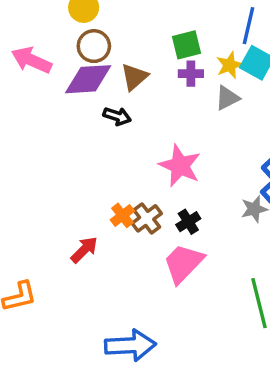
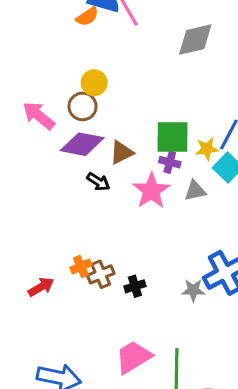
green square: (187, 45) -> (173, 137), size x1.4
brown circle: (94, 46) -> (83, 106), moved
yellow star: (230, 65) -> (207, 149), moved
pink star: (180, 166) -> (151, 191), moved
pink trapezoid: (183, 263) -> (133, 357), moved

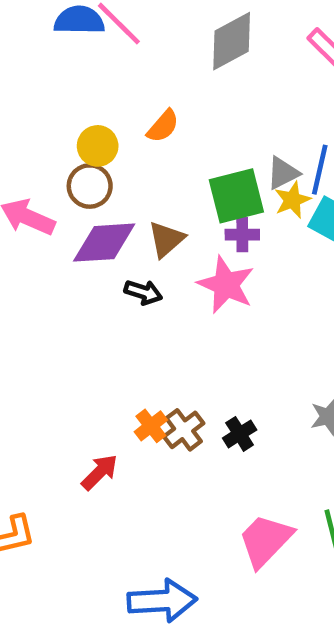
orange semicircle: (87, 17) -> (163, 126), moved
gray triangle: (195, 191) -> (283, 173), moved

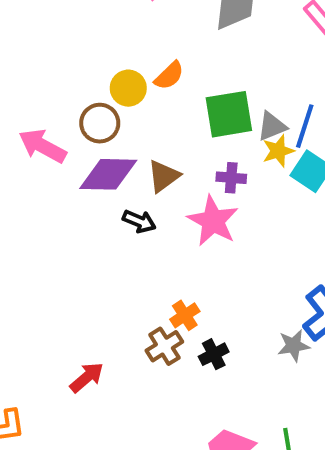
yellow circle: (98, 146) -> (128, 88), moved
green square: (236, 196) -> (229, 114), moved
orange cross: (151, 426) -> (185, 315), moved

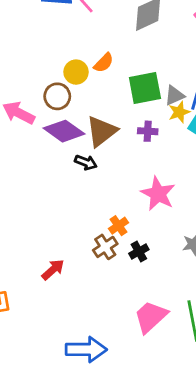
purple diamond: (108, 174) -> (64, 131), turned 36
brown triangle: (164, 176) -> (102, 131), size x1.4
pink star: (213, 221) -> (158, 194), moved

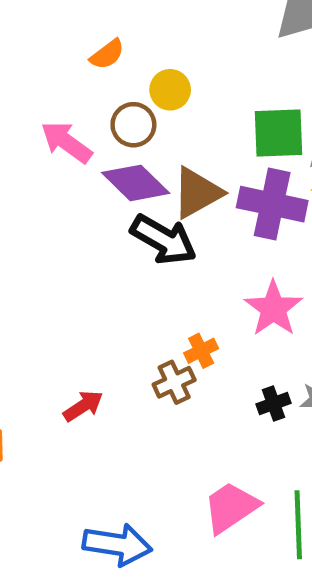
orange semicircle: (104, 63) -> (107, 54), moved
purple cross: (148, 131) -> (272, 204), size x2.0
black arrow: (86, 162) -> (164, 240), size x1.8
black cross: (139, 251) -> (273, 404), moved

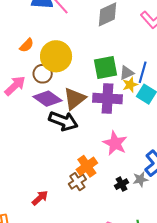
yellow circle: (170, 90) -> (56, 56), size x1.8
pink arrow: (66, 142) -> (15, 86), turned 110
orange cross: (201, 351) -> (87, 166), size x1.5

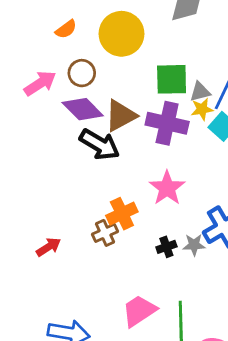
yellow circle: (56, 56) -> (122, 34), moved

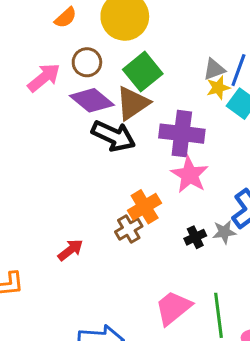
green square: (172, 79) -> (143, 72), moved, turned -32
purple cross: (167, 123) -> (182, 134), moved

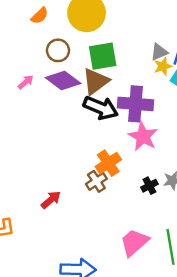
green square: (143, 72) -> (103, 56), turned 32
pink arrow: (44, 78) -> (26, 82), moved, size x0.6
black arrow: (113, 136) -> (101, 108), moved

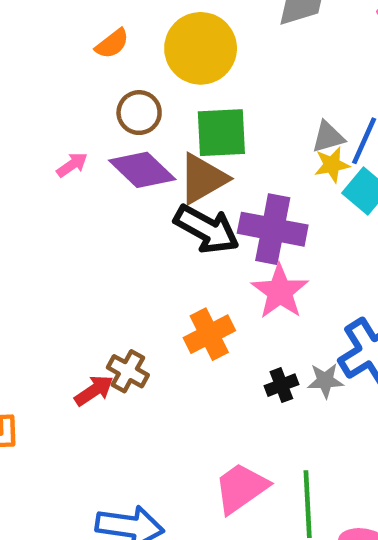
brown cross: (96, 181) -> (128, 371), moved, turned -35

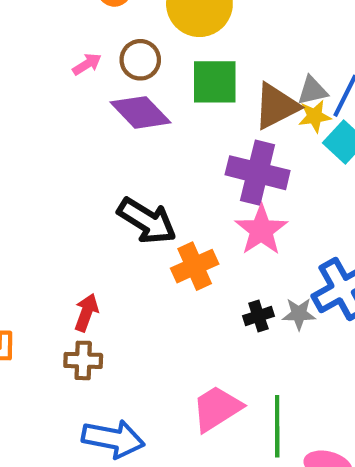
pink arrow: (72, 165) -> (87, 64), moved
brown triangle: (203, 179) -> (276, 106), moved
black arrow: (207, 229) -> (147, 221), moved
brown cross: (128, 371) -> (83, 360), moved, turned -30
red arrow: (94, 390) -> (86, 313), turned -39

